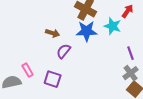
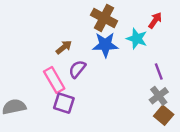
brown arrow: (53, 33) -> (64, 47), turned -56
pink rectangle: (28, 70) -> (54, 80), moved, size x1.5

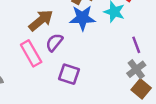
brown arrow: (64, 47) -> (41, 20), size x1.5
purple square: (64, 103) -> (69, 74), moved

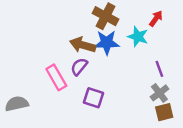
brown arrow: (41, 20) -> (83, 45), moved, turned -125
brown square: (141, 89) -> (164, 112), turned 36

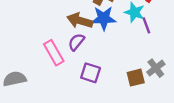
purple line: (159, 69) -> (146, 25), moved
brown square: (164, 112) -> (136, 78), moved

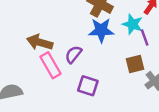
brown arrow: (80, 21) -> (40, 42), moved
brown square: (136, 78) -> (135, 64), moved

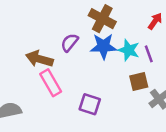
cyan star: (133, 24) -> (129, 50), moved
purple semicircle: (73, 54) -> (70, 43), moved

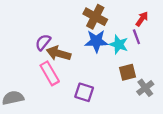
purple semicircle: (70, 43) -> (43, 42), moved
purple line: (149, 54) -> (136, 37), moved
brown arrow: (39, 59) -> (59, 53), moved

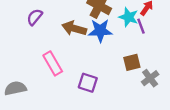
purple semicircle: (43, 42) -> (35, 17), moved
cyan star: (119, 44) -> (129, 17), moved
brown arrow: (59, 53) -> (74, 28), moved

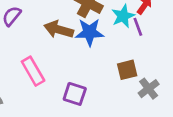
cyan star: (129, 17) -> (123, 16), turned 30

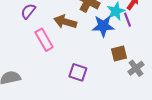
blue star: (90, 32) -> (103, 26), moved
pink rectangle: (33, 71) -> (44, 40), moved

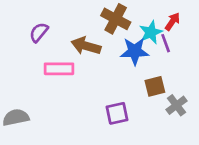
pink rectangle: (44, 40) -> (59, 69), turned -60
purple square: (78, 72) -> (117, 113), moved, turned -30

